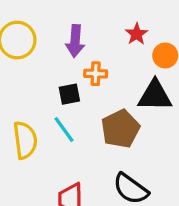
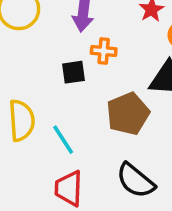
cyan line: (64, 130) -> (63, 140), moved

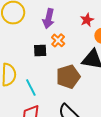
orange cross: (104, 51) -> (58, 40), turned 32

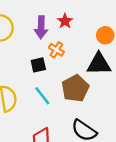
red star: (87, 20) -> (65, 21), moved
cyan line: (31, 88) -> (42, 96), moved

